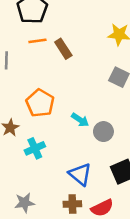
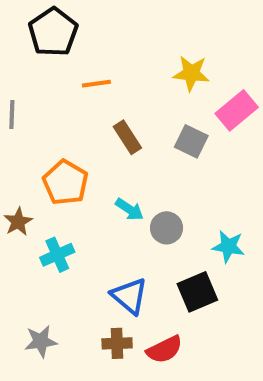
orange line: (37, 41) -> (96, 84), moved
brown rectangle: (63, 49) -> (127, 137), moved

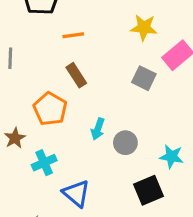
brown rectangle: (127, 137) -> (76, 75), moved
cyan arrow: (129, 209) -> (98, 129), turned 75
blue triangle: (129, 296) -> (76, 193), moved

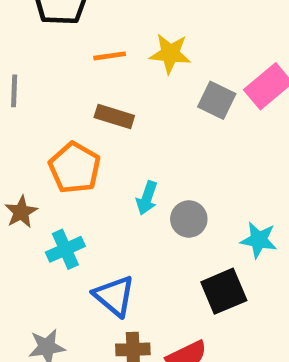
yellow star: (144, 28) -> (170, 54), moved
brown rectangle: (76, 75) -> (114, 116), turned -40
gray square: (144, 78) -> (217, 100), moved

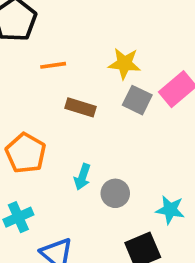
yellow star: (170, 54) -> (124, 63), moved
brown rectangle: (114, 116) -> (81, 107), moved

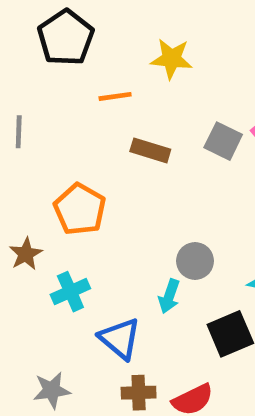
yellow star: (124, 63) -> (172, 59), moved
cyan arrow: (82, 177) -> (169, 296), moved

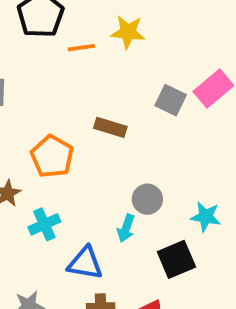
orange line: (115, 96) -> (81, 48), moved
brown rectangle: (150, 150) -> (110, 127), moved
blue triangle: (120, 339) -> (85, 263), turned -30

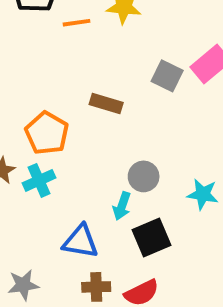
cyan cross: (44, 224) -> (39, 180), moved
black square: (176, 259) -> (151, 238), moved

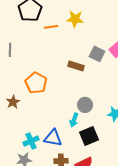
brown rectangle: (106, 104) -> (76, 66), moved
cyan cross: (39, 180) -> (31, 141), moved

